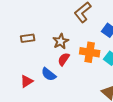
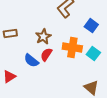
blue semicircle: (49, 74) -> (31, 61), moved

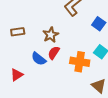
orange cross: (72, 48) -> (80, 62), moved

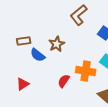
red semicircle: (54, 53) -> (64, 81), moved
blue semicircle: (39, 59) -> (38, 55), moved

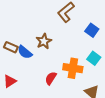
brown rectangle: (24, 41) -> (11, 47), moved, turned 32

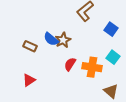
blue semicircle: (25, 52) -> (51, 39), moved
red semicircle: (51, 78) -> (70, 64), moved

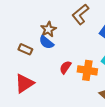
brown star: (63, 40) -> (48, 29), moved
red triangle: (29, 80) -> (24, 83), size x1.5

